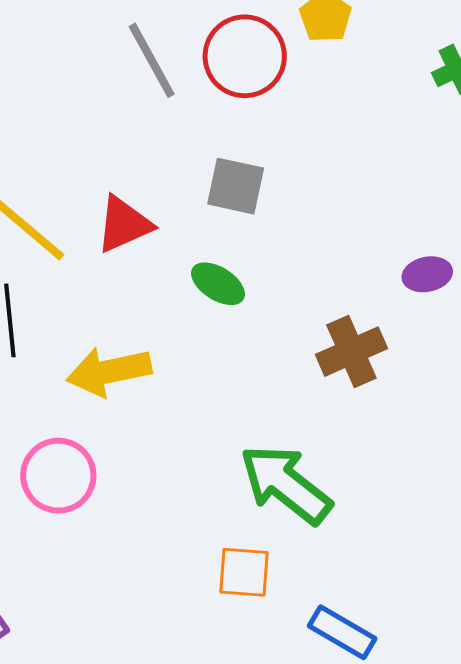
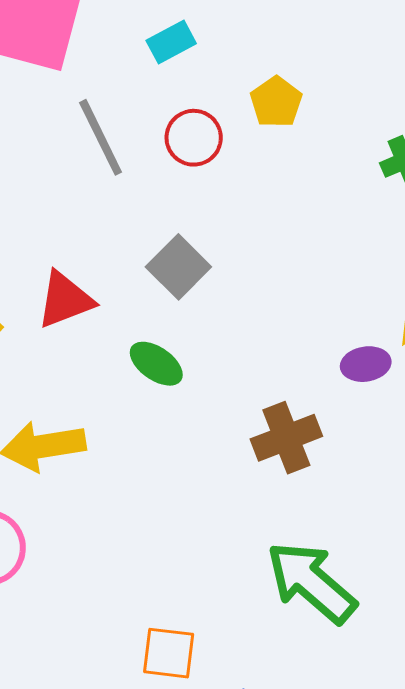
red circle: (245, 56) -> (194, 138), size x0.7
gray square: (236, 186) -> (178, 267), turned 30
green arrow: (286, 484) -> (311, 582), moved

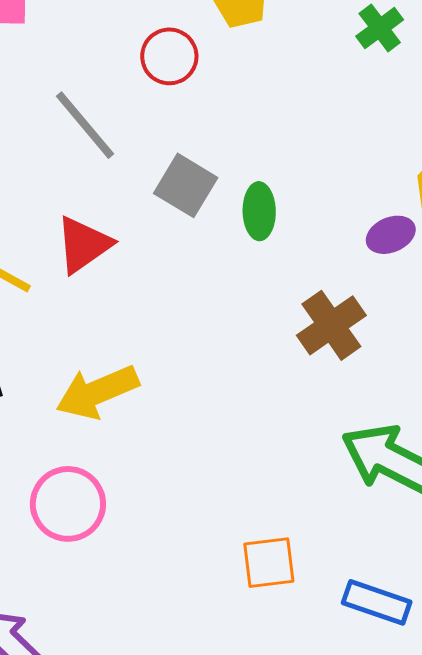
gray line: (101, 137) -> (85, 125), moved
green ellipse: (156, 364) -> (259, 211), moved, turned 68

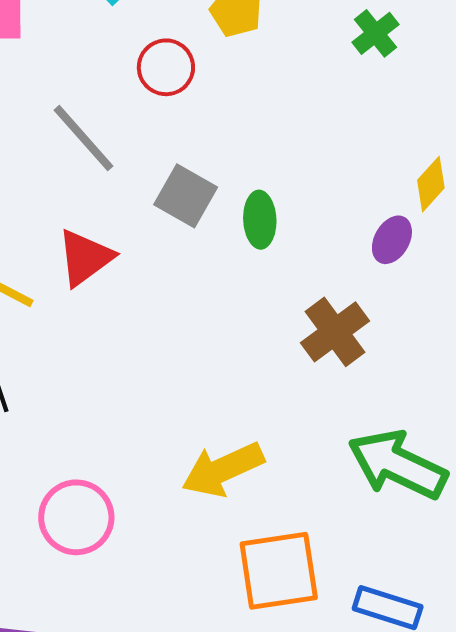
purple ellipse: (391, 235) -> (392, 240), turned -36
yellow arrow: (97, 392) -> (223, 469), moved
orange square: (269, 563) -> (279, 571), size x1.5

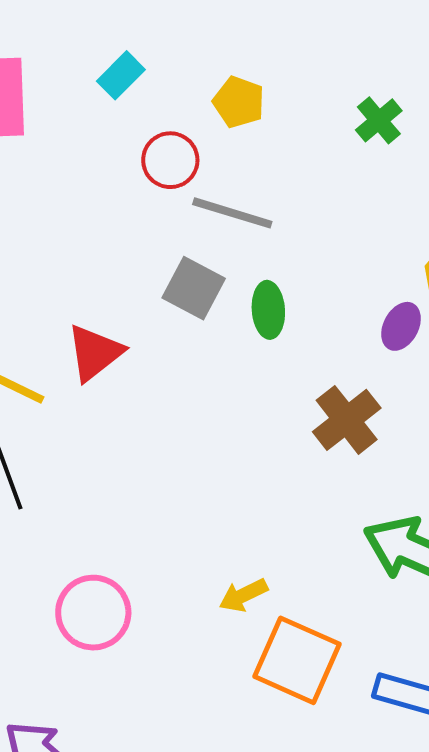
gray line: (83, 138) -> (232, 213), moved, turned -30
yellow arrow: (223, 469) -> (243, 595), moved, size x0.6
orange square: (279, 571) -> (297, 660), turned 34

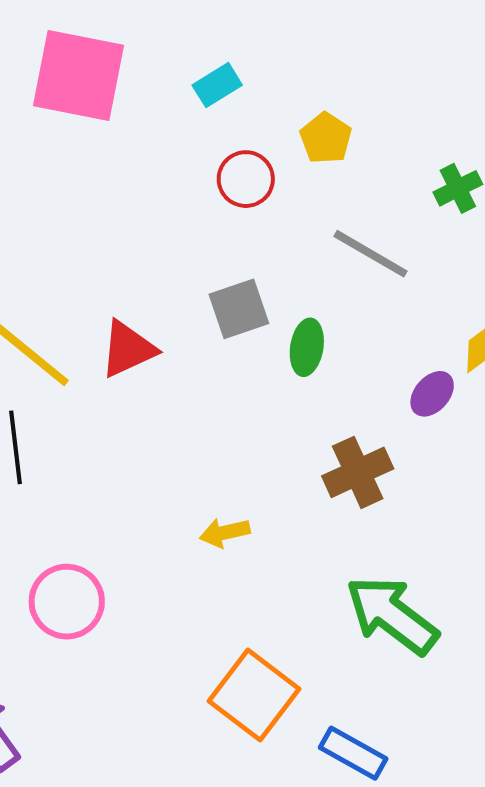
gray line: (232, 213) -> (371, 254), moved
gray square: (194, 288) -> (239, 309), turned 30
yellow arrow: (243, 595) -> (225, 533), moved

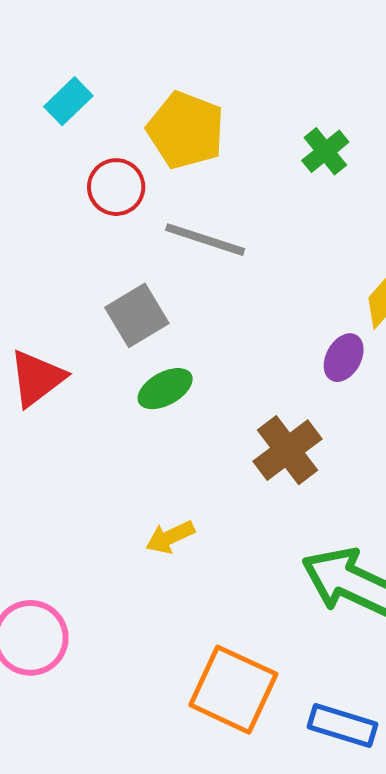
yellow pentagon: (326, 138) -> (186, 130), size x1.5
gray line: (371, 254) -> (205, 240), moved
green ellipse: (307, 347) -> (165, 389), moved, turned 64

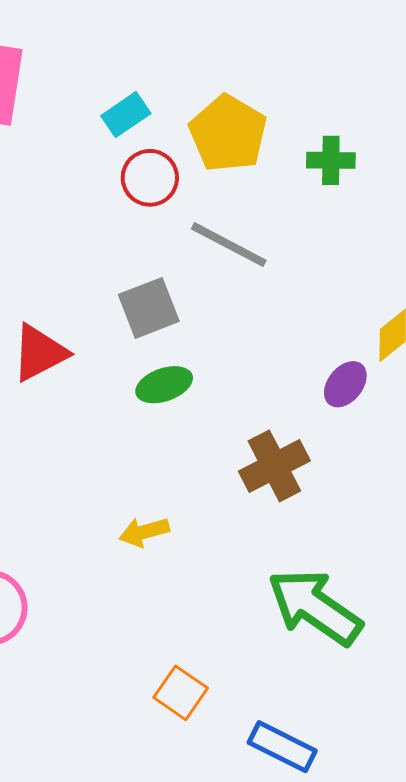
cyan rectangle: (68, 101) -> (126, 115), moved
green cross: (325, 151) -> (331, 160), moved, turned 30
orange square: (233, 690) -> (181, 693), size x0.6

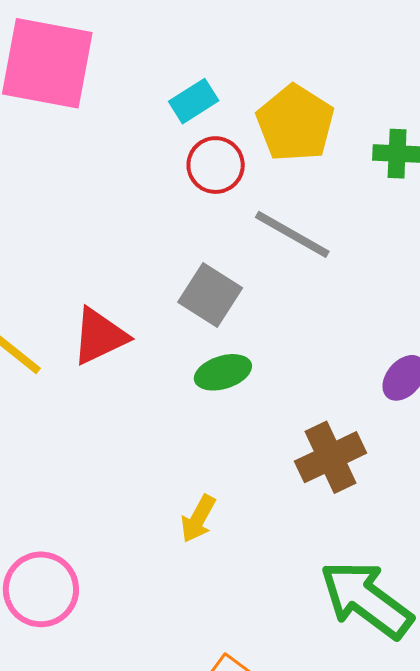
gray square: (149, 308) -> (210, 295), turned -38
yellow arrow: (144, 532) -> (198, 519), turned -48

